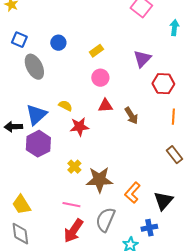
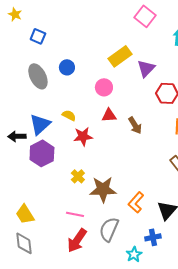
blue square: (19, 40) -> (38, 36), moved
blue circle: (58, 43) -> (67, 67), moved
yellow rectangle: (96, 51) -> (120, 56), moved, size x1.6

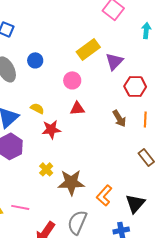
brown arrow: (135, 125) -> (119, 118), moved
pink line: (75, 214) -> (20, 207), moved

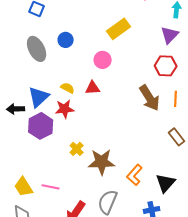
purple triangle: (114, 61) -> (170, 35), moved
red triangle: (77, 108) -> (93, 88), moved
brown arrow: (119, 118) -> (150, 98), size x1.5
red star: (51, 129) -> (65, 109), moved

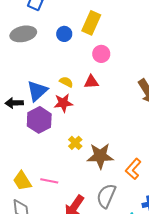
yellow rectangle: (119, 29) -> (91, 23), moved, turned -30
gray ellipse: (37, 49) -> (23, 34), moved, turned -75

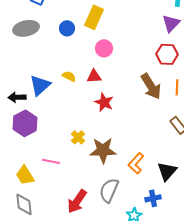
red star: (63, 103) -> (104, 102), moved, turned 30
purple hexagon: (39, 120) -> (25, 123), moved
pink line: (49, 181) -> (51, 161), moved

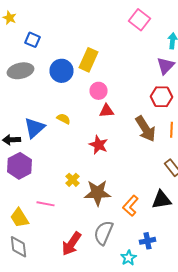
blue circle: (67, 28) -> (62, 71), size x1.5
red triangle: (94, 76) -> (106, 111), moved
black triangle: (167, 171) -> (162, 200), moved, turned 40

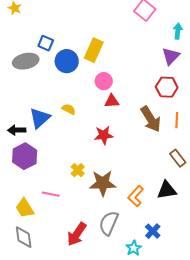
blue square: (32, 40) -> (46, 43), moved
red star: (98, 145) -> (104, 135), turned -30
blue cross: (148, 241) -> (153, 231), turned -35

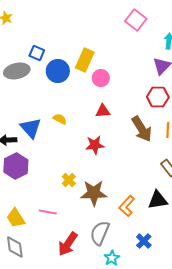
pink circle: (104, 81) -> (101, 78), moved
blue triangle: (40, 118) -> (31, 128), turned -30
pink line: (51, 194) -> (48, 212), moved
cyan star: (134, 248) -> (112, 258), moved

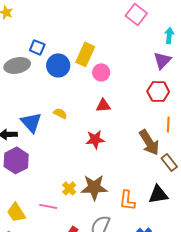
brown arrow: (142, 129) -> (149, 142), moved
yellow cross: (69, 180) -> (69, 188), moved
orange L-shape: (127, 206) -> (127, 200), turned -35

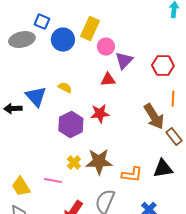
purple triangle: (162, 60) -> (124, 61), moved
purple hexagon: (16, 160) -> (71, 125), moved
orange L-shape: (127, 200) -> (132, 175), turned -90

